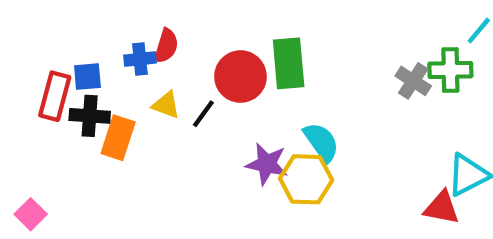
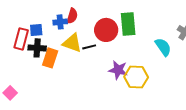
yellow triangle: (166, 105) -> (72, 43), size x1.5
black line: (203, 114) -> (89, 47), turned 40
cyan semicircle: (321, 142) -> (163, 47), moved

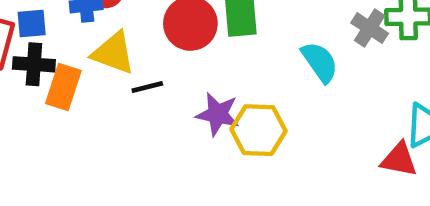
black line: (89, 47) -> (147, 87), moved

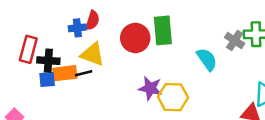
blue square: (32, 23) -> (47, 79), moved
orange rectangle: (63, 87) -> (65, 73), turned 65
black line: (147, 87) -> (84, 73), moved

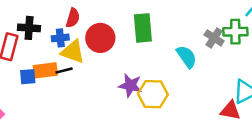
blue cross: (77, 28) -> (60, 38), moved
red circle: (135, 38) -> (100, 38), moved
black cross: (48, 61) -> (29, 28), moved

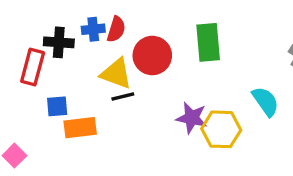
blue cross: (60, 38) -> (93, 29), moved
cyan semicircle: (187, 57) -> (266, 101), moved
orange rectangle: (45, 70) -> (80, 128), moved
black line: (64, 70) -> (123, 97), moved

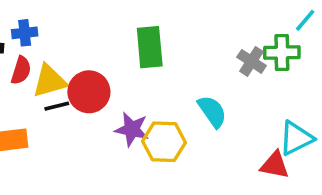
red semicircle: (116, 29) -> (21, 70), moved
red circle: (152, 55) -> (89, 92), moved
yellow triangle: (116, 74) -> (50, 81), turned -36

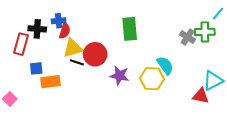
red semicircle: (21, 70) -> (65, 31), moved
black line: (57, 106) -> (77, 62), turned 32
yellow hexagon: (164, 142) -> (152, 79), moved

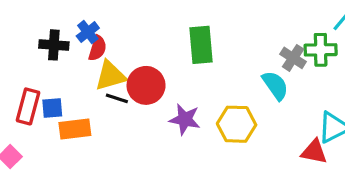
blue cross: (59, 21) -> (88, 32), turned -32
red rectangle: (21, 44) -> (28, 106), moved
cyan semicircle: (165, 65) -> (275, 85), moved

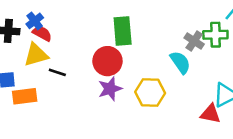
red semicircle: (98, 48) -> (42, 33), turned -78
yellow triangle: (110, 76) -> (36, 55), moved
red circle: (146, 85) -> (107, 61), moved
purple star: (185, 119) -> (110, 89), turned -30

